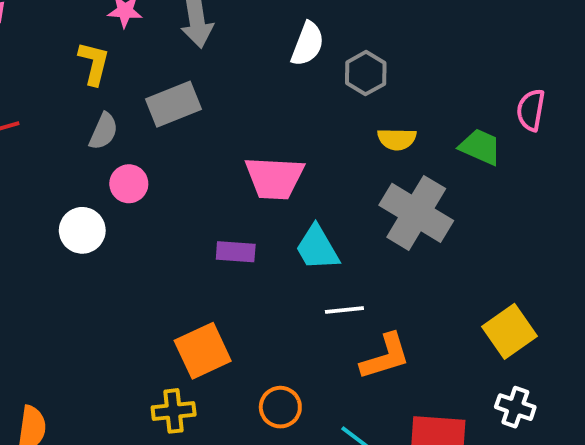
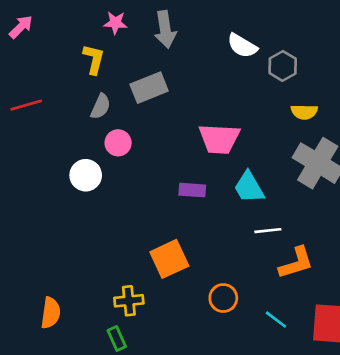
white semicircle: (308, 44) -> (242, 46), turned 100
yellow cross: (174, 411) -> (129, 301), moved

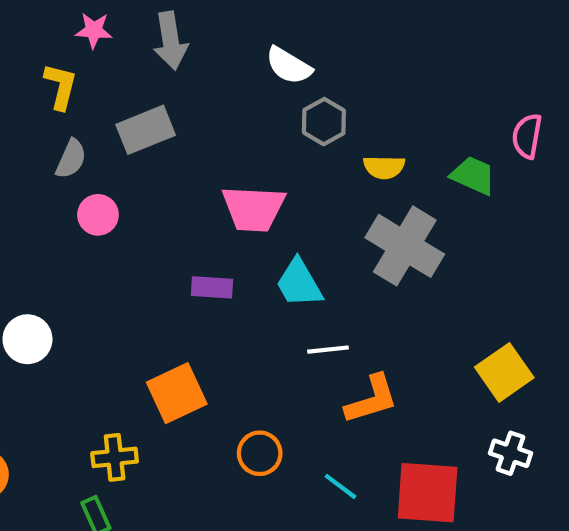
gray hexagon: (283, 66) -> (324, 122), moved
white circle: (86, 175) -> (27, 339), moved

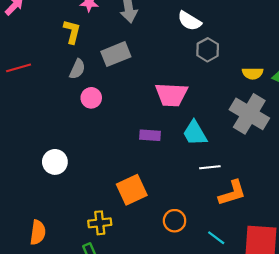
yellow semicircle: (384, 167) -> (253, 73), moved

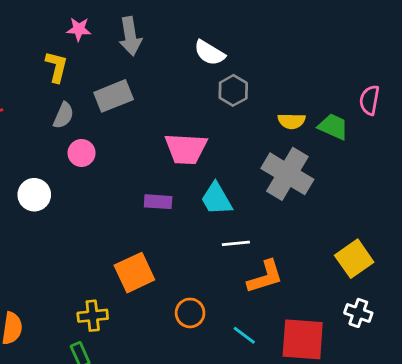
white circle: (55, 162) -> (34, 195), moved

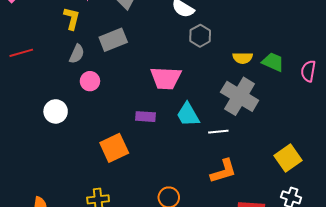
pink semicircle: (369, 100) -> (308, 71), moved
white line: (236, 243) -> (218, 132), moved
orange square: (134, 273) -> (114, 148), moved

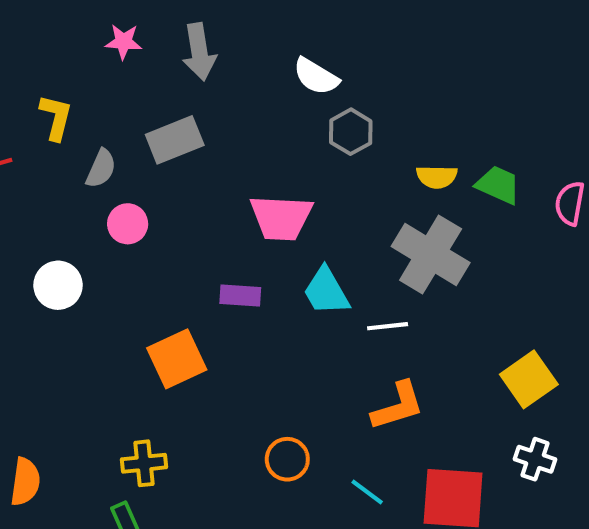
yellow L-shape: (72, 18) -> (56, 117), moved

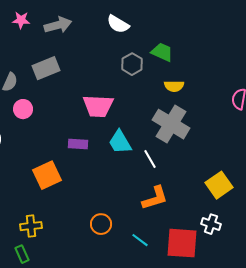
gray arrow: (199, 52) -> (58, 25), turned -96
white semicircle: (316, 76) -> (118, 24), moved
green trapezoid: (498, 185) -> (162, 52), moved
white line: (388, 326) -> (150, 159), turned 66
white cross: (535, 459) -> (211, 224), moved

